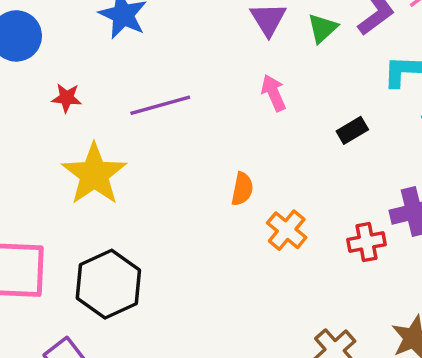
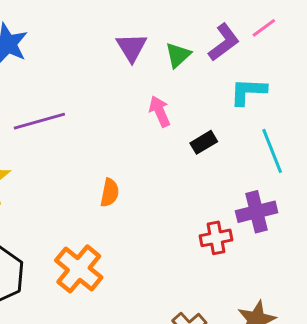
pink arrow: (274, 93) -> (160, 111), moved
orange cross: (287, 230) -> (79, 269), moved, size x1.4

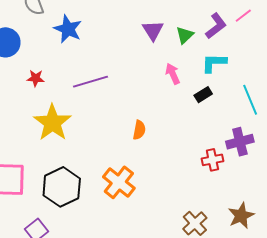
cyan L-shape: (248, 92) -> (214, 63), moved

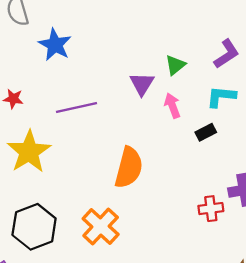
purple triangle: (153, 30) -> (142, 84), moved
green triangle: (185, 35) -> (175, 65), moved
orange semicircle: (139, 130) -> (129, 168), size x1.8

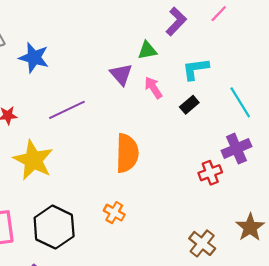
purple L-shape: (227, 54) -> (176, 21), moved
green triangle: (175, 65) -> (147, 50), turned 42
orange cross: (101, 227) -> (114, 213), size x0.6

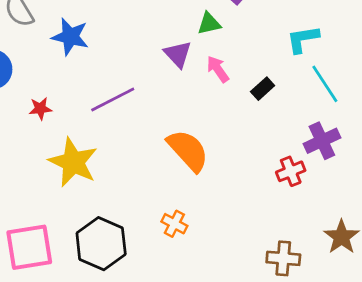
cyan L-shape: (195, 69) -> (303, 39), moved
orange semicircle: (127, 153) -> (188, 150), turned -42
brown cross: (202, 243) -> (283, 258), turned -32

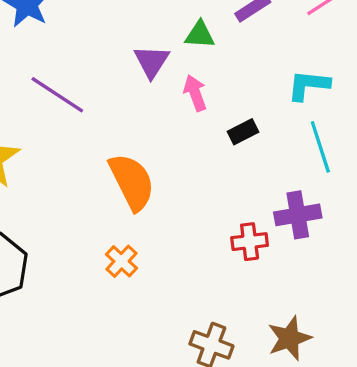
purple line: (113, 100) -> (57, 95), turned 45
orange cross: (174, 224) -> (121, 261), moved

